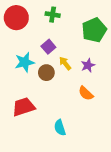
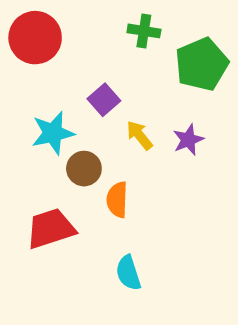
green cross: (53, 15) -> (144, 31), moved
brown circle: (46, 73) -> (84, 169), moved
orange semicircle: (86, 93) -> (117, 200), moved, turned 49

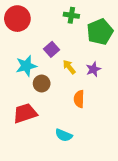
orange semicircle: (117, 200) -> (79, 99), moved
cyan semicircle: (128, 273) -> (64, 135), turned -49

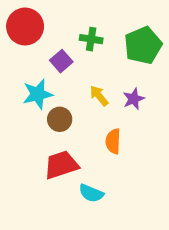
green cross: (71, 15) -> (91, 39), moved
purple square: (52, 49) -> (61, 61), moved
red trapezoid: (25, 113) -> (61, 165), moved

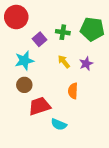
green cross: (91, 39) -> (63, 32), moved
green pentagon: (143, 45) -> (92, 29), turned 30
brown circle: (60, 119) -> (24, 85), moved

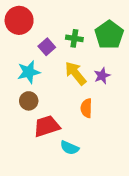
green pentagon: (92, 29) -> (109, 35), turned 30
yellow arrow: (64, 62) -> (76, 73), size x1.5

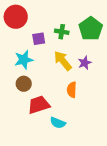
purple square: (47, 47) -> (39, 39), turned 32

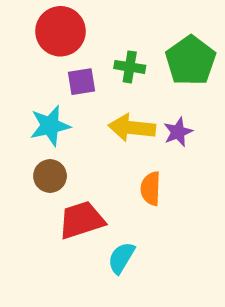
red circle: (16, 17) -> (61, 31), moved
yellow arrow: (63, 61) -> (132, 128), turned -45
cyan semicircle: (58, 123) -> (121, 258), turned 98

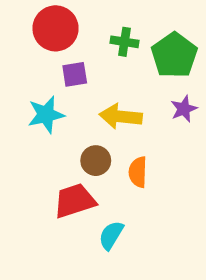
green cross: (130, 67) -> (124, 42), moved
purple star: (178, 132) -> (184, 109), moved
brown circle: (50, 176) -> (96, 161), moved

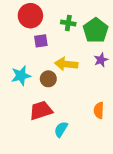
cyan star: (46, 115) -> (21, 76), moved
brown circle: (96, 161) -> (48, 79), moved
orange semicircle: (138, 172) -> (99, 110), moved

